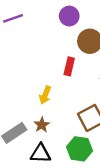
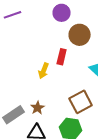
yellow arrow: (45, 95) -> (44, 71), moved

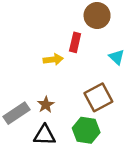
yellow arrow: (44, 71) -> (53, 59), turned -119

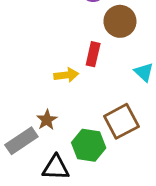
brown star: (46, 105) -> (47, 120), moved
green hexagon: (86, 130) -> (89, 145), moved

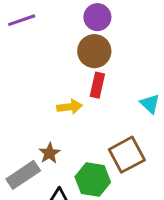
brown circle: (120, 21) -> (94, 51), moved

